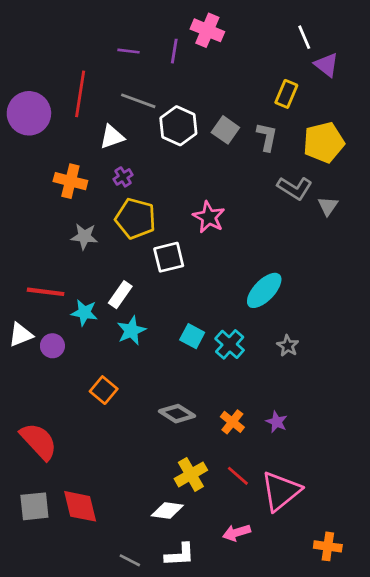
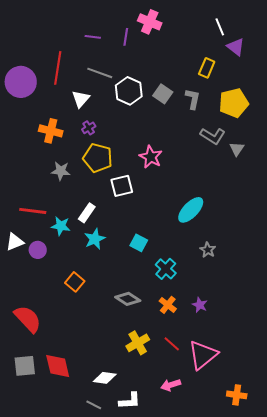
white triangle: (112, 137) -> (81, 99), turned -30
cyan cross: (230, 344) -> (166, 269), moved
white diamond: (167, 510) -> (105, 378), moved

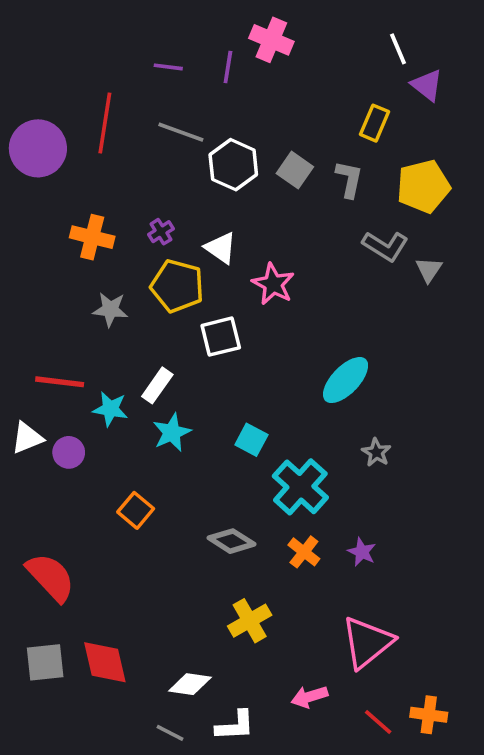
white triangle: (81, 99) -> (221, 248), moved, turned -36
cyan cross: (166, 269) -> (300, 487), size x1.4
red line: (172, 344) -> (378, 722), moved

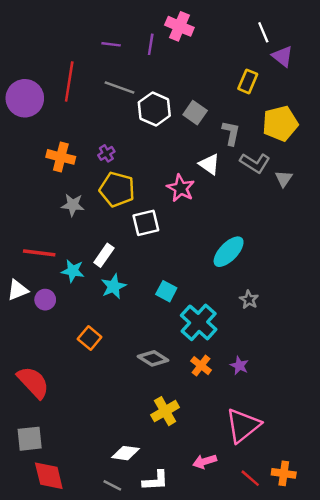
gray L-shape: (349, 179) -> (231, 133), moved
white triangle: (221, 248) -> (209, 164), moved
red diamond: (105, 662) -> (49, 476), moved

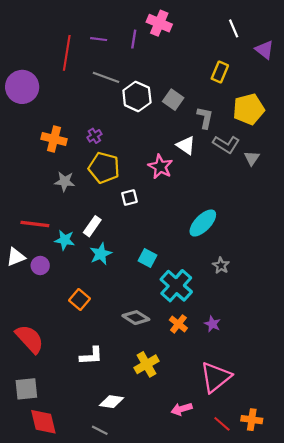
purple triangle: (283, 56) -> (264, 50), moved
red line: (69, 81) -> (67, 53), moved
white square: (146, 223) -> (129, 197), size x0.7
white L-shape: (155, 481) -> (91, 356), moved

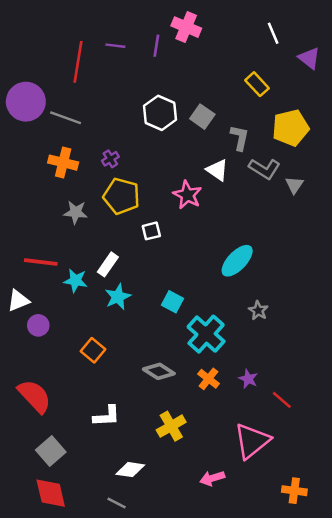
yellow rectangle: (220, 72) -> (257, 84), turned -66
gray line: (106, 77) -> (66, 118), moved
purple circle: (40, 265) -> (38, 325), moved
gray square: (26, 389) -> (51, 451), moved, turned -35
red line: (222, 424) -> (282, 400), moved

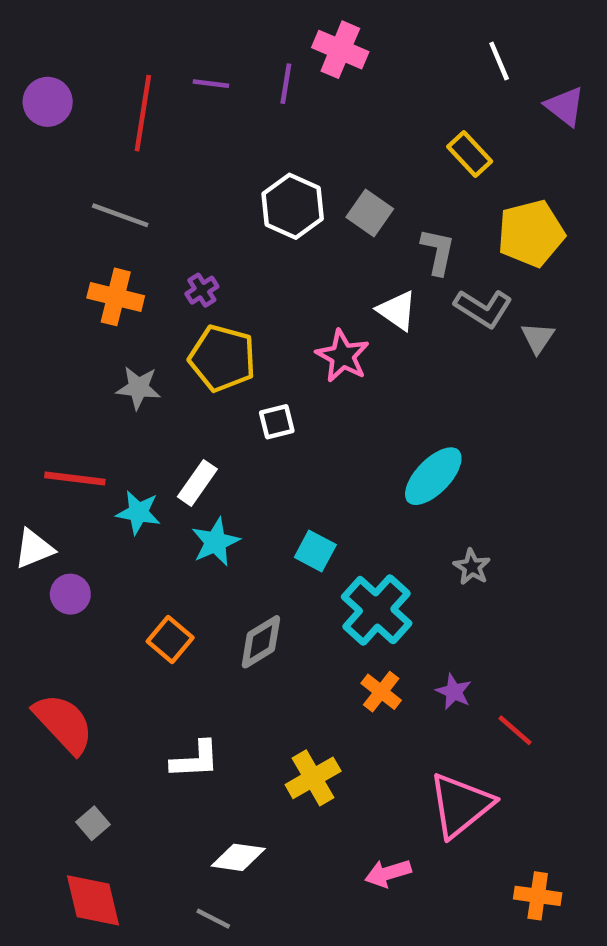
purple circle: (26, 102) -> (48, 102), moved, size x0.7
gray diamond: (159, 371) -> (261, 642), moved, turned -64
gray square: (51, 451) -> (93, 823), size x0.6

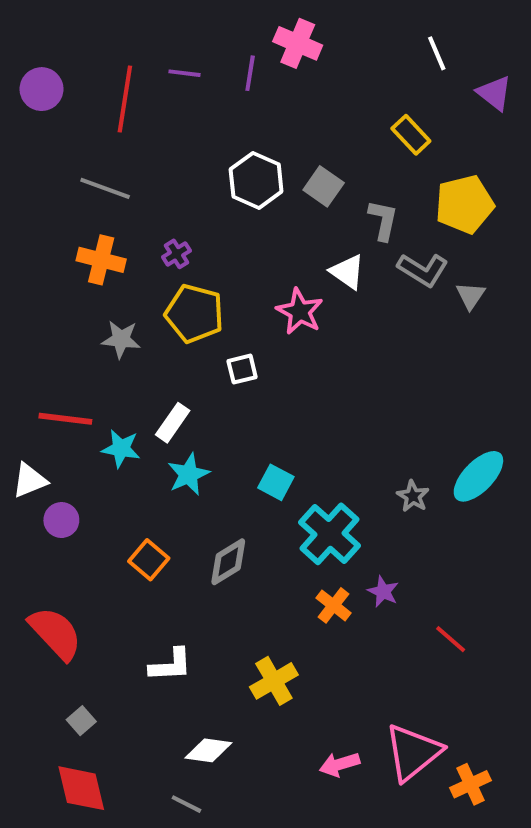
cyan ellipse: (433, 476) -> (478, 476), moved
purple star: (454, 692) -> (383, 592), moved
pink triangle: (461, 805) -> (413, 752), moved
orange cross: (538, 896) -> (471, 784), turned -33

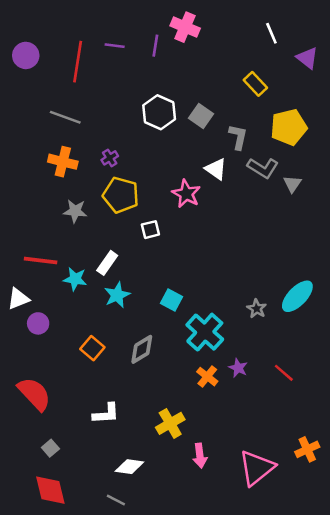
red line: (451, 639) -> (284, 373), moved
pink arrow: (339, 764) -> (200, 456), moved, turned -80
orange cross: (471, 784) -> (307, 449), moved

